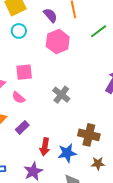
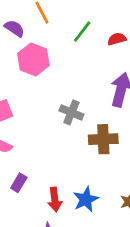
gray cross: (61, 95) -> (71, 112), moved
brown cross: (89, 135) -> (103, 139), moved

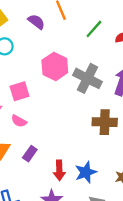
pink hexagon: (33, 60) -> (55, 66), moved
gray cross: (71, 112) -> (87, 78), moved, size x1.4

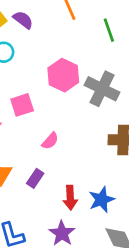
purple semicircle: (36, 22) -> (23, 20), moved
green line: (94, 29) -> (109, 30), turned -60
pink semicircle: (19, 121) -> (50, 141), moved, turned -77

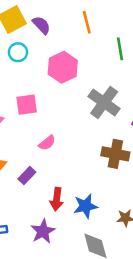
pink hexagon: (63, 75) -> (63, 67), moved

